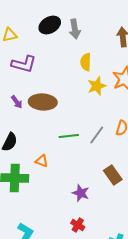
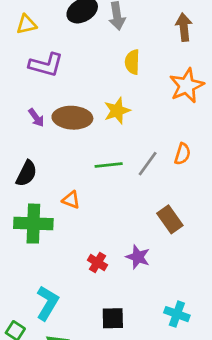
yellow star: (97, 86) -> (117, 111), moved
purple star: (81, 193) -> (138, 257), moved
red cross: (78, 225) -> (97, 263), moved

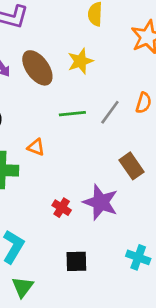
brown ellipse: (72, 118) -> (37, 68), turned 51
purple star: (138, 257) -> (101, 202), size x1.5

